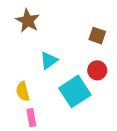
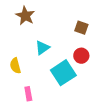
yellow semicircle: (23, 91) -> (15, 66), moved

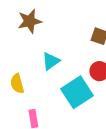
brown star: (25, 16) -> (30, 21), turned 30

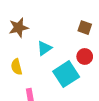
brown star: (30, 21) -> (19, 28), moved

